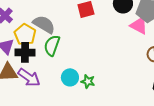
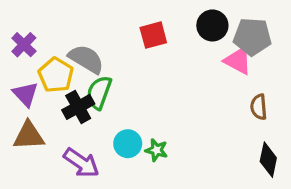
black cross: (25, 52) -> (78, 107), moved, turned -30
purple arrow: (29, 77) -> (81, 163), moved

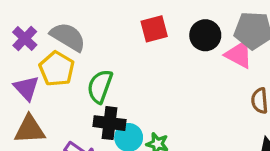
black circle: (212, 25) -> (205, 35), moved
gray semicircle: (86, 59) -> (68, 37), moved
black cross: (78, 107) -> (109, 123), moved, turned 36

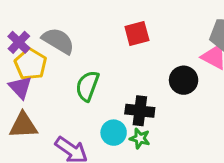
black circle: (205, 35) -> (184, 80), moved
yellow pentagon: (57, 69) -> (31, 64), moved
black cross: (109, 123) -> (140, 111), moved

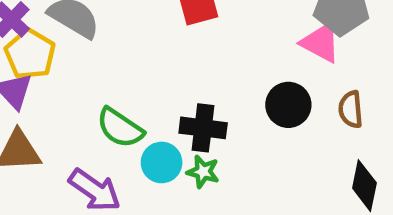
black circle: (184, 80) -> (288, 105), moved
green semicircle: (87, 86) -> (120, 128), moved, turned -76

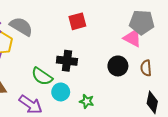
black cross: (203, 128) -> (67, 61), moved
green star: (203, 172) -> (87, 101), moved

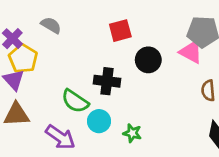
gray semicircle: (21, 26) -> (51, 25), moved, size x0.7
black circle: (118, 66) -> (148, 60), moved

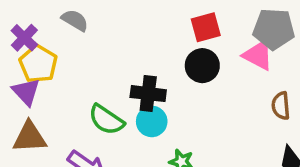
red square: (120, 31) -> (206, 27), moved
cyan circle: (99, 121) -> (152, 121), moved

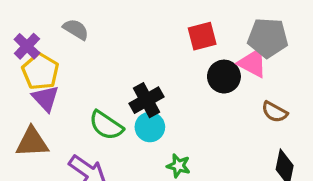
black circle: (202, 66) -> (224, 77), moved
purple triangle: (26, 92) -> (45, 98), moved
black cross: (148, 94) -> (147, 100), turned -36
brown semicircle: (281, 106) -> (274, 112), turned -56

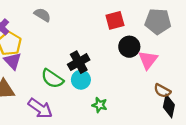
gray semicircle: (76, 29) -> (42, 15), moved
pink triangle: (253, 63) -> (148, 60), moved, turned 40
brown semicircle: (274, 112) -> (162, 91), moved

